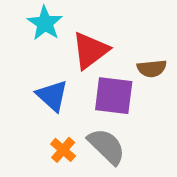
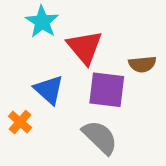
red triangle: (90, 50) -> (85, 47), turned -33
orange cross: (63, 150) -> (20, 122), moved

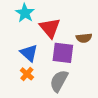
orange cross: (20, 122) -> (27, 74), moved
gray semicircle: (100, 137) -> (59, 81), turned -105

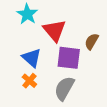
brown semicircle: (84, 38) -> (92, 41), turned 126

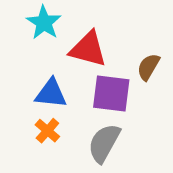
red triangle: (55, 31) -> (88, 49), turned -35
blue triangle: (32, 58) -> (51, 93), turned -36

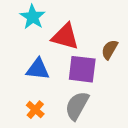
orange cross: (47, 131) -> (35, 110), moved

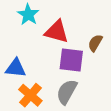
blue triangle: (38, 69) -> (16, 68), moved
orange cross: (35, 110) -> (30, 95), size x1.5

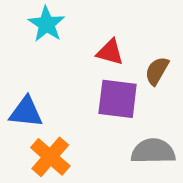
red triangle: (57, 32) -> (110, 52), moved, size x0.7
gray semicircle: (67, 92) -> (153, 151), moved, turned 60

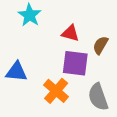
gray semicircle: (153, 151) -> (98, 97), turned -108
orange cross: (50, 157) -> (56, 91), moved

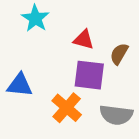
gray semicircle: (98, 97) -> (116, 115), turned -64

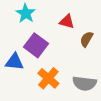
red triangle: (84, 40) -> (67, 22), moved
purple square: (89, 75) -> (36, 45), moved, turned 30

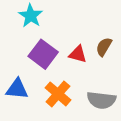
red triangle: (67, 22) -> (78, 54), moved
blue triangle: (14, 62) -> (17, 89), moved

